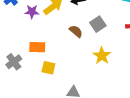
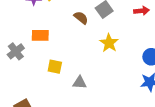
yellow square: (48, 68) -> (55, 67), moved

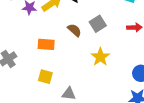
orange rectangle: (40, 35) -> (46, 44), moved

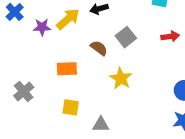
yellow star: (100, 57) -> (121, 78), moved

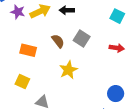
gray square: (126, 37) -> (82, 38), turned -35

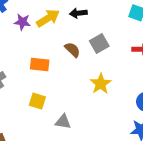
gray square: (82, 38) -> (99, 43), turned 35
yellow star: (68, 70) -> (101, 84), moved

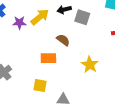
gray square: (99, 43) -> (82, 17), moved, turned -35
orange rectangle: (40, 65) -> (48, 58), moved

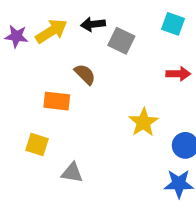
yellow star: (90, 65) -> (143, 122), moved

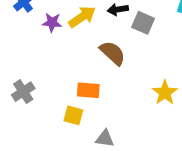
brown semicircle: (85, 74) -> (113, 53), size x1.4
orange rectangle: (57, 101) -> (88, 90), moved

